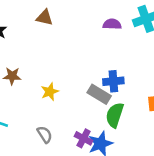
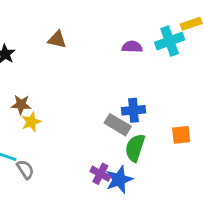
yellow star: (50, 92) -> (31, 122), moved
gray semicircle: (45, 135) -> (25, 169), moved

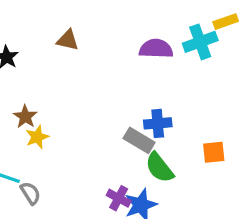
purple semicircle: (132, 47) -> (156, 49), size x1.4
brown star: (21, 105) -> (25, 117), turned 30
green semicircle: (135, 148) -> (159, 168), turned -56

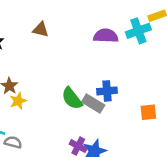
green semicircle: (159, 168) -> (72, 98), moved
gray semicircle: (30, 193) -> (13, 142), turned -42

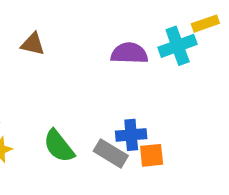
green semicircle: (72, 98) -> (59, 146), moved
orange square: (148, 112) -> (152, 155), moved

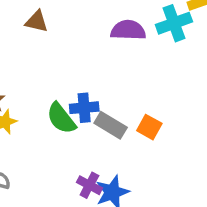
blue cross: (131, 135) -> (84, 108), moved
orange square: (152, 155) -> (149, 127), turned 35

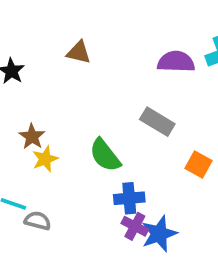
blue cross: (84, 108) -> (129, 198), moved
gray rectangle: (111, 125) -> (157, 122), moved

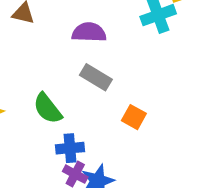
purple semicircle: (176, 62) -> (89, 32), moved

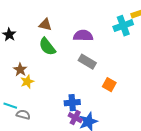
green semicircle: (48, 108) -> (47, 47), moved

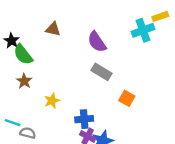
purple semicircle: (83, 36) -> (97, 42), turned -126
green semicircle: (47, 47) -> (23, 55), moved
yellow star: (27, 82) -> (52, 101), moved

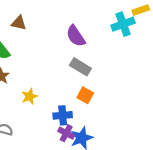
brown triangle: (53, 29) -> (19, 23), moved
orange square: (127, 98) -> (85, 95), moved

